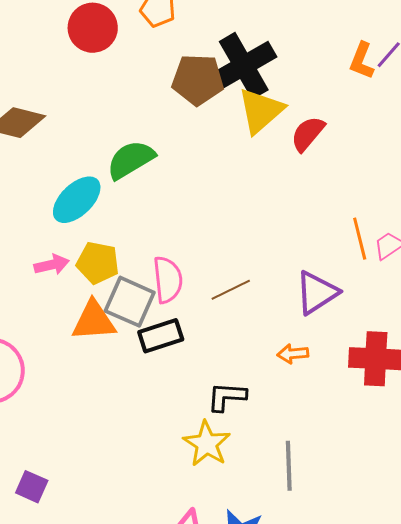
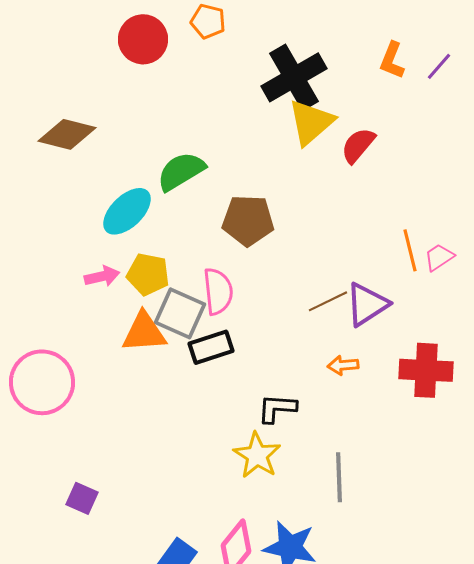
orange L-shape: (362, 61) -> (392, 60), moved
brown pentagon: (198, 80) -> (248, 220), moved
brown line: (231, 290) -> (328, 301), moved

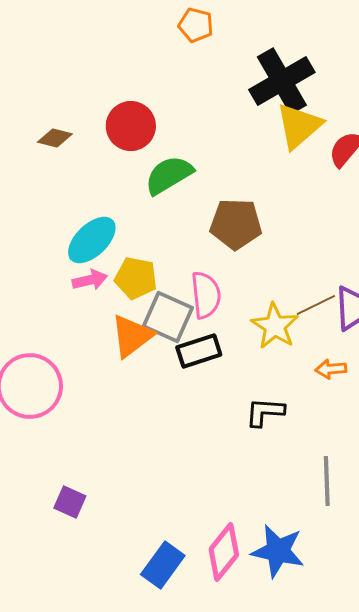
red circle: (143, 39) -> (131, 126), moved
brown diamond: (67, 134) -> (55, 138), size x0.6
cyan ellipse: (127, 211) -> (92, 240), moved
orange triangle: (144, 332) -> (132, 336), turned -33
yellow star: (257, 455) -> (275, 326), moved

